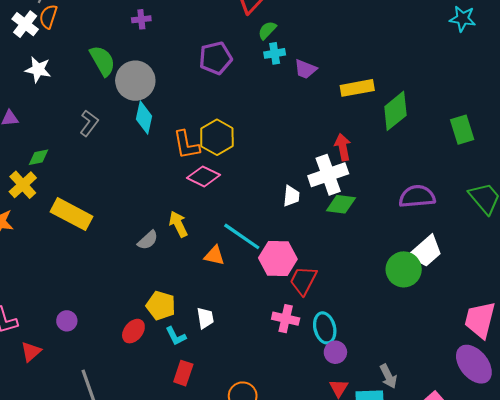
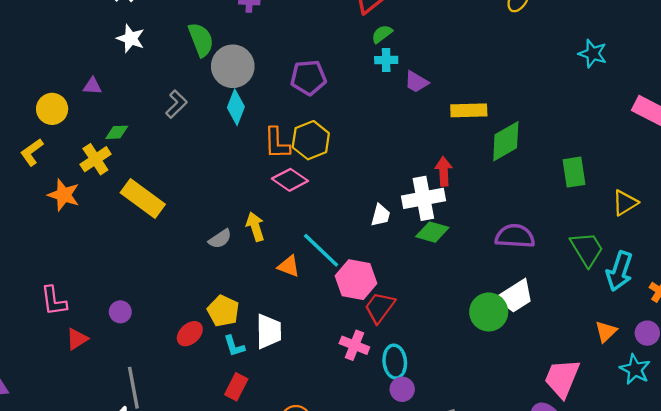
purple pentagon: (216, 58) -> (308, 77), moved
white trapezoid: (205, 318) -> (269, 331), size x1.5

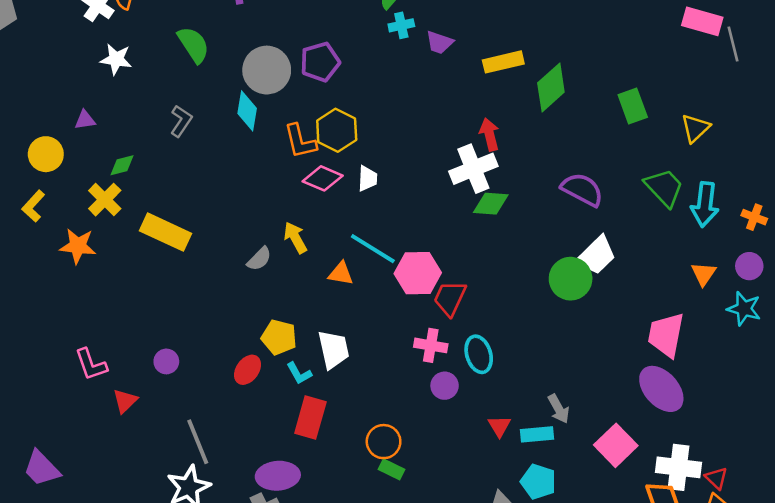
gray circle: (233, 66) -> (267, 70), moved
white trapezoid: (381, 215) -> (368, 178), moved
purple semicircle: (515, 236) -> (582, 190), turned 36
red rectangle: (236, 387) -> (310, 418), size x1.4
purple circle: (402, 389) -> (445, 386), moved

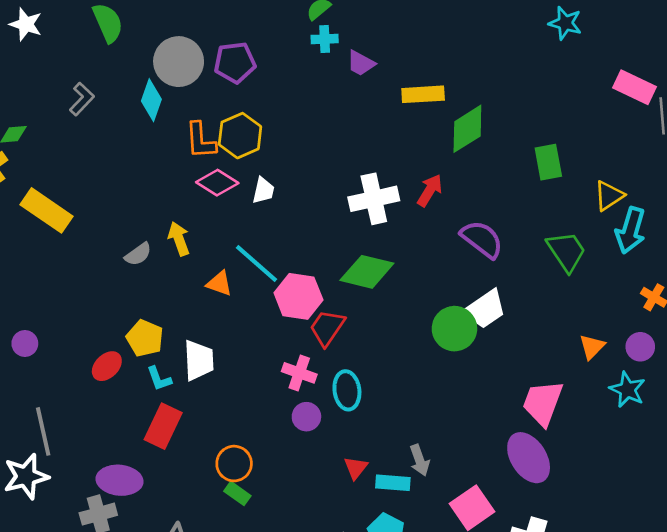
red arrow: (489, 134) -> (430, 190), moved, turned 36
green diamond: (491, 204) -> (367, 272), moved, size x1.4
cyan arrow: (705, 204) -> (631, 230), moved

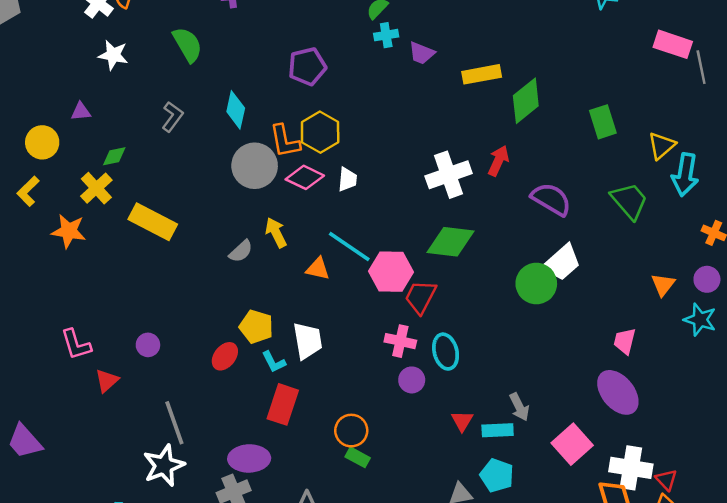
gray circle: (179, 62) -> (255, 166), moved
pink trapezoid: (543, 403) -> (625, 341), size x0.6

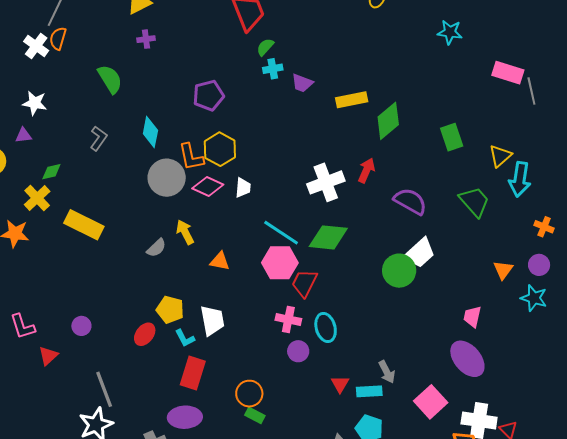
white star: (113, 55) -> (35, 103), moved
cyan line: (349, 246) -> (281, 233), moved
purple ellipse: (249, 458) -> (185, 417), moved

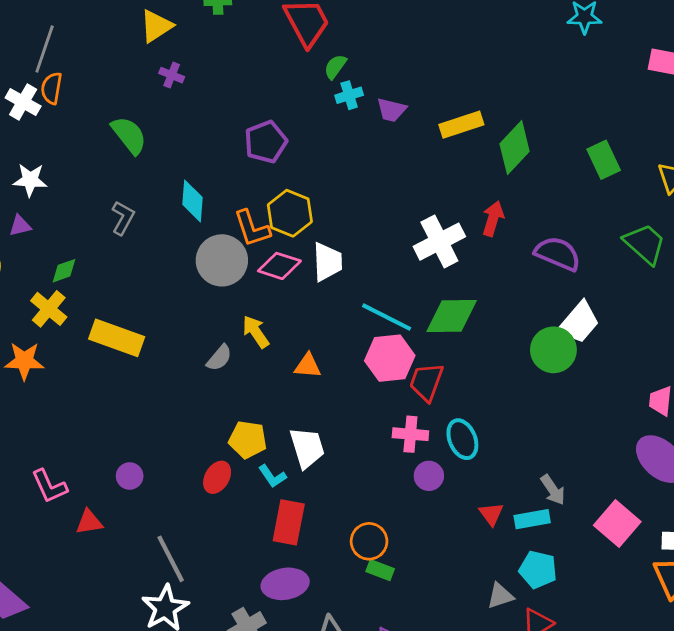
purple cross: (146, 39) -> (172, 75), turned 36
white trapezoid: (243, 188) -> (327, 262), size x1.4
red triangle: (48, 356) -> (89, 522), turned 40

